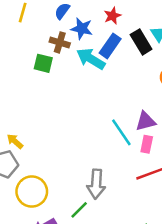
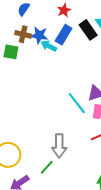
blue star: (82, 29) -> (39, 35), moved
cyan arrow: (91, 59) -> (49, 46), size x0.7

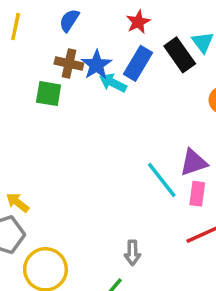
blue star: (39, 35) -> (96, 65), turned 30
gray arrow: (59, 146) -> (132, 253), size x0.6

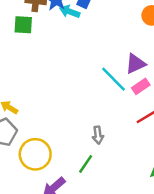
pink rectangle: (197, 194) -> (141, 86), turned 54

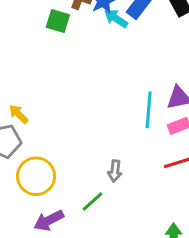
cyan line: (113, 79) -> (149, 110), turned 36

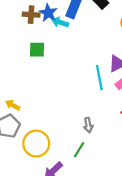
green square: (58, 21) -> (37, 50), moved

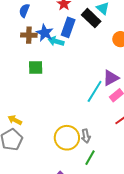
cyan line: (99, 77) -> (95, 91), turned 45
yellow circle: (36, 144) -> (67, 138), moved
green line: (79, 150) -> (90, 158), moved

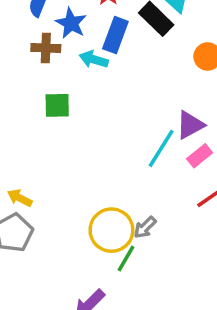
blue star: (45, 33) -> (71, 23), moved
gray arrow: (86, 136) -> (145, 227), turned 56
green line: (90, 158) -> (126, 258), moved

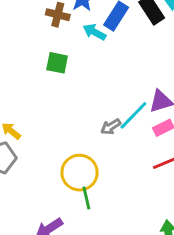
gray arrow: (145, 227) -> (111, 127), moved
green line: (126, 258) -> (86, 198), turned -55

